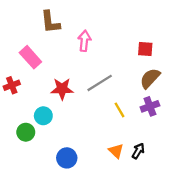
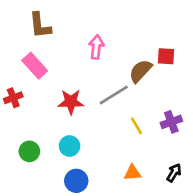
brown L-shape: (50, 22) -> (40, 25), moved
brown semicircle: (150, 78) -> (141, 71), moved
cyan circle: (43, 116) -> (70, 146), moved
orange triangle: (116, 151) -> (132, 173), turned -49
black arrow: (138, 151) -> (174, 173), moved

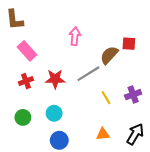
brown L-shape: (40, 25) -> (15, 20), moved
red cross: (13, 98) -> (26, 81), moved
black arrow: (174, 173) -> (135, 134), size x1.5

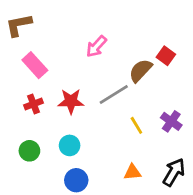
brown L-shape: (15, 20) -> (19, 25), turned 85
pink arrow: (75, 36) -> (96, 46), turned -144
red square: (129, 44) -> (166, 56), turned 32
purple cross: (133, 95) -> (171, 121), turned -35

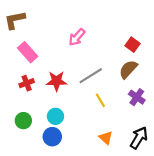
brown semicircle: (140, 71) -> (128, 69), moved
yellow line: (136, 125) -> (100, 100), moved
orange triangle: (132, 172) -> (106, 138), turned 48
blue circle: (76, 180) -> (52, 137), moved

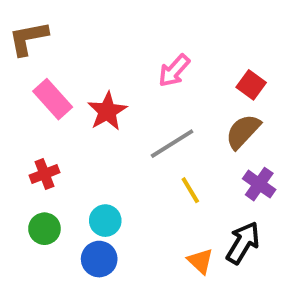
pink arrow: (77, 37) -> (174, 71), moved
red star: (57, 81) -> (107, 111), moved, turned -30
red cross: (27, 83) -> (44, 174), moved
black arrow: (139, 138) -> (243, 243), moved

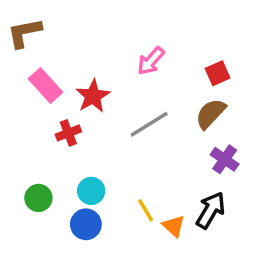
red square: (251, 85) -> (218, 73), turned 30
red cross: (44, 174) -> (68, 133), moved
yellow line: (190, 190) -> (146, 210), moved

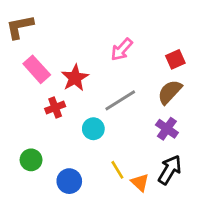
purple cross: (225, 159) -> (167, 129), moved
cyan circle: (91, 191) -> (93, 129), moved

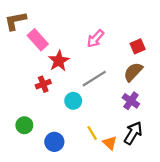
pink rectangle: (37, 69) -> (38, 40), moved

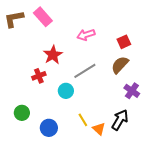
pink arrow: (95, 39) -> (86, 35), turned 30
pink rectangle: (38, 40) -> (43, 17), moved
purple cross: (131, 101) -> (132, 91), moved

